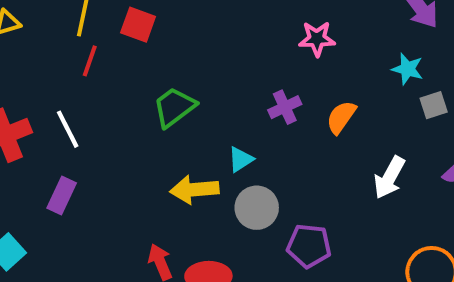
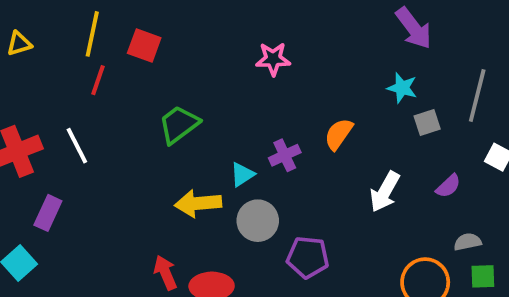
pink star: (317, 39) -> (273, 59), moved
purple cross: (285, 107) -> (285, 155), moved
purple rectangle: (62, 196) -> (48, 213), moved

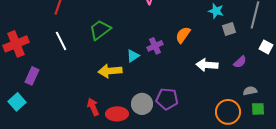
white line: (77, 146) -> (61, 41), moved
white arrow: (385, 192) -> (207, 65), turned 65
gray circle: (258, 221) -> (142, 104), moved

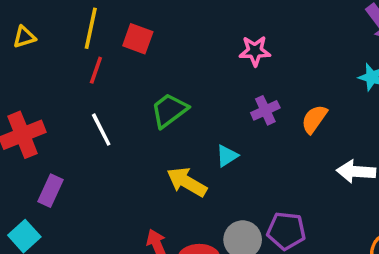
purple cross: (155, 46) -> (265, 110), moved
yellow arrow: (110, 71) -> (187, 182), turned 35

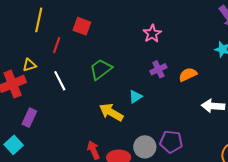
yellow line: (91, 28) -> (39, 20), moved
yellow triangle: (24, 37) -> (29, 65), moved
pink star: (255, 51) -> (152, 34), turned -30
orange semicircle: (314, 119) -> (188, 75), turned 30

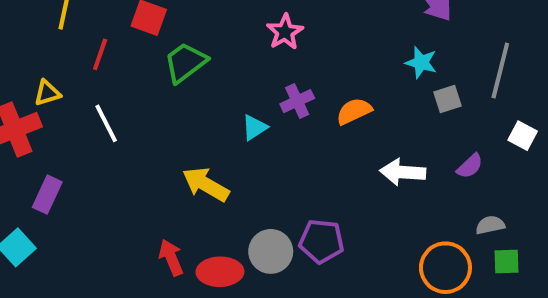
green trapezoid: (101, 69) -> (185, 62), moved
cyan triangle: (135, 97) -> (254, 127), moved

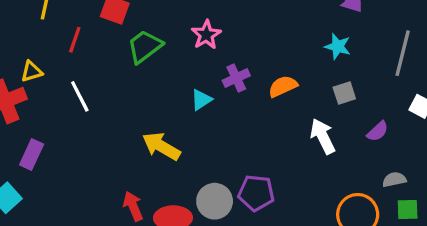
pink star: (285, 32) -> (206, 35), moved
gray square: (448, 99) -> (344, 93), moved
white arrow: (403, 172) -> (323, 136), turned 60

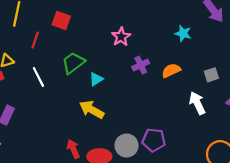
green trapezoid: (145, 46) -> (73, 63), moved
cyan star: (338, 46) -> (183, 33), moved
cyan triangle: (201, 100) -> (96, 79), moved

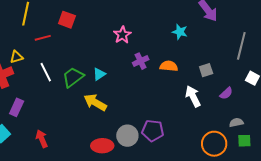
red line: (35, 40) -> (43, 38), turned 56
green trapezoid: (73, 63) -> (73, 77), moved
orange semicircle: (171, 70) -> (169, 66), turned 30
red arrow: (73, 149) -> (42, 139), moved

